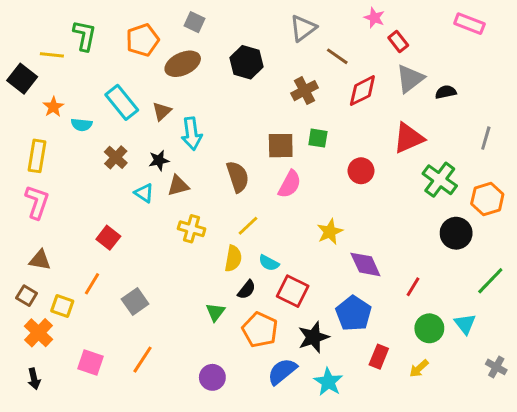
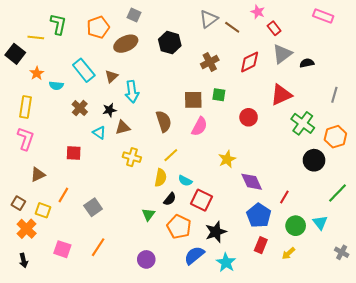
brown line: (337, 56) -> (232, 27), moved
red square: (108, 238) -> (74, 153), moved, turned -35
brown triangle: (40, 260) -> (38, 175), moved, turned -35
blue pentagon: (354, 313) -> (259, 215), moved

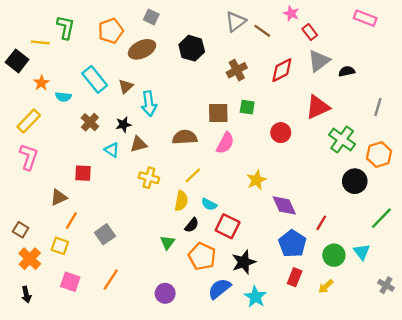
yellow rectangle: (26, 107) -> (29, 121), turned 35
brown semicircle: (164, 121) -> (185, 137), turned -75
brown triangle: (38, 175) -> (59, 197), moved
yellow square: (43, 210) -> (60, 246), moved

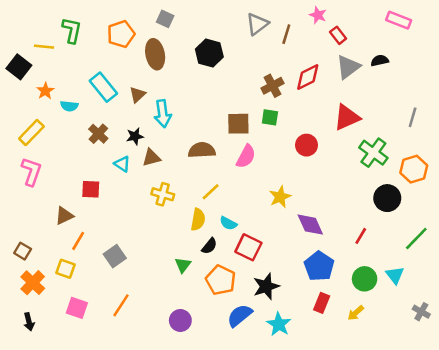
brown line: (262, 31) -> (286, 34), turned 72
brown ellipse: (142, 49) -> (155, 54), turned -76
brown cross: (237, 70) -> (272, 86), moved
black semicircle: (347, 71) -> (380, 61), moved
red line: (321, 223) -> (361, 236), moved

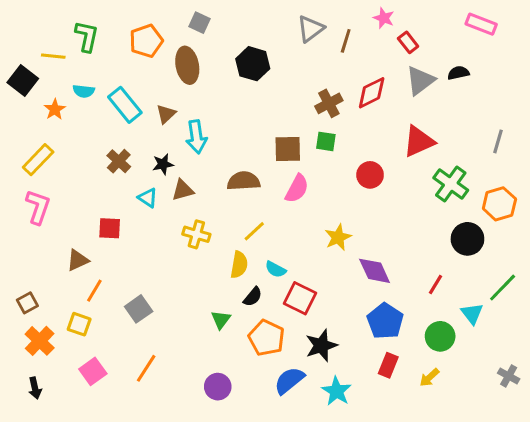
cyan semicircle: (69, 106) -> (84, 91), moved
brown square: (23, 251) -> (27, 303), turned 30
cyan triangle: (395, 275) -> (472, 313), moved
pink square: (77, 308) -> (93, 371), turned 35

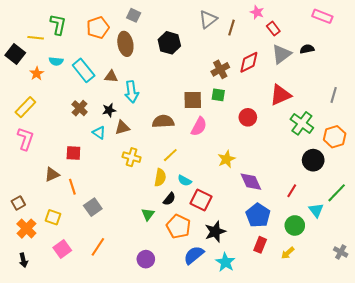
brown triangle: (166, 114) -> (111, 77), turned 48
orange line: (94, 291) -> (72, 187), moved, turned -49

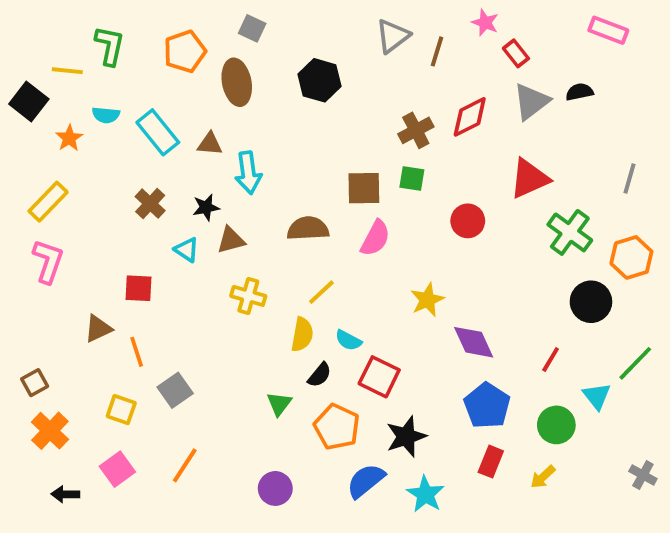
yellow square: (53, 217) -> (121, 410), moved
black arrow: (23, 260) -> (65, 494), moved, turned 104

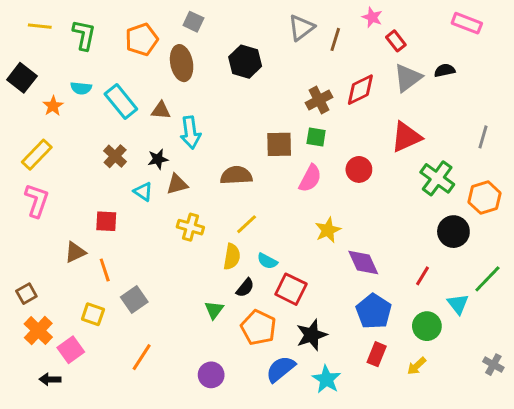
yellow line: (67, 71) -> (40, 26), moved
pink semicircle: (375, 238) -> (310, 178), moved
pink square: (117, 469) -> (71, 350), moved

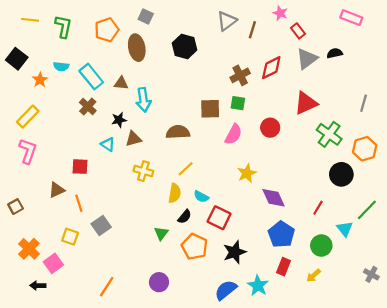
brown cross: (115, 156) -> (88, 107), moved
brown square: (26, 294) -> (16, 207), moved
orange line: (142, 357) -> (107, 287), moved
blue semicircle: (281, 369) -> (226, 290), moved
cyan star: (326, 379) -> (258, 286), moved

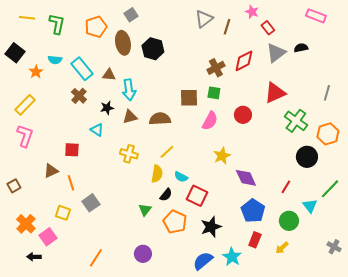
gray square: (146, 16) -> (131, 15), turned 32
black hexagon: (185, 46) -> (153, 49), moved
brown triangle: (133, 139) -> (130, 117), moved

